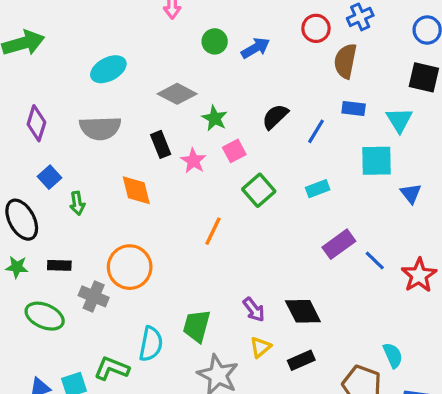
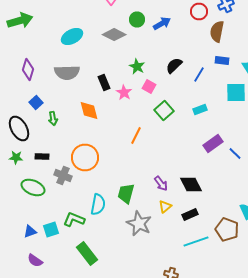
gray diamond: (177, 94) -> (114, 34), moved
pink square: (234, 151) -> (149, 86), turned -32

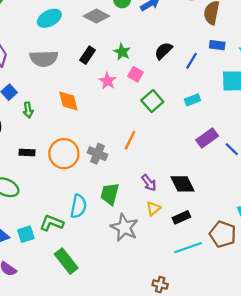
black rectangle: (104, 82) -> (87, 55), moved, turned 56
orange line: (136, 136) -> (130, 140), moved
black rectangle: (42, 156) -> (27, 153), moved
gray cross: (63, 176) -> (97, 154), moved

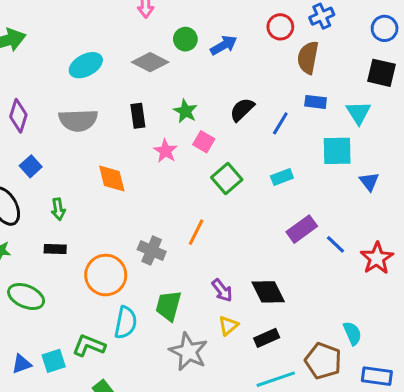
black rectangle: (87, 55) -> (138, 116), turned -42
green arrow: (28, 110) -> (58, 209), moved
orange circle: (64, 154) -> (106, 275), moved

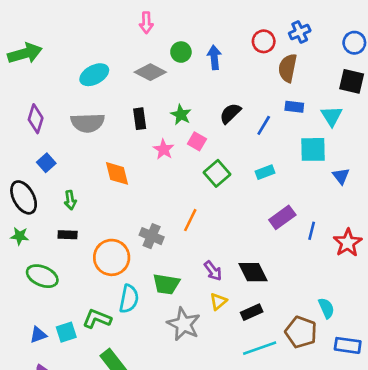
blue arrow: (224, 45) -> (214, 57), turned -65
blue line: (336, 244) -> (312, 231), turned 60
green trapezoid: (169, 306) -> (166, 284), turned -96

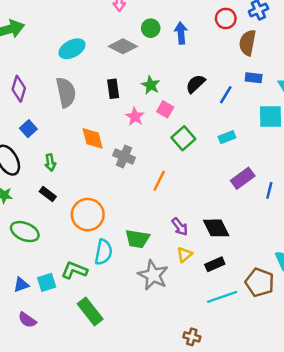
gray semicircle: (88, 123) -> (66, 92), turned -100
black rectangle: (68, 235) -> (48, 194), turned 35
gray cross: (152, 236) -> (124, 156), moved

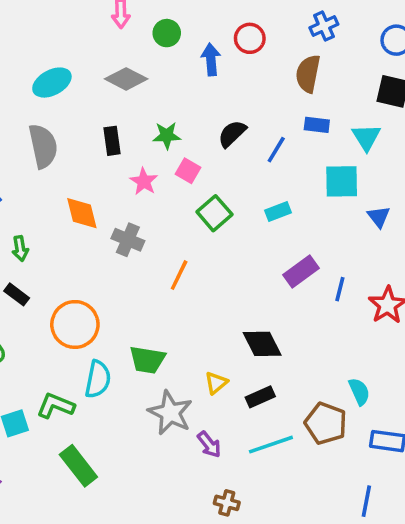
red circle: (226, 18) -> (250, 38), moved
green circle: (151, 28) -> (167, 33), moved
green star: (151, 85) -> (167, 135), turned -30
purple arrow: (180, 227) -> (209, 445), moved

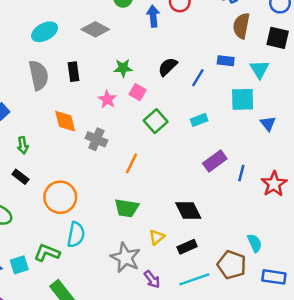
brown semicircle: (308, 74) -> (241, 26), moved
black rectangle: (112, 141) -> (74, 72), moved
green trapezoid: (147, 360) -> (127, 208), moved

